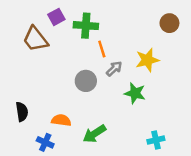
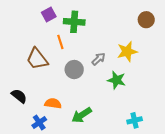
brown trapezoid: (35, 39) -> (37, 59), moved
orange line: (102, 49) -> (60, 42), moved
black semicircle: (22, 112) -> (19, 96), turned -42
blue cross: (45, 142) -> (39, 122), turned 32

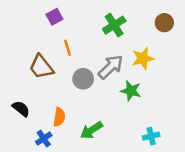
green cross: (74, 22) -> (114, 25), moved, turned -36
gray arrow: (99, 59) -> (111, 67), size x1.6
orange semicircle: (53, 103) -> (59, 117), turned 91

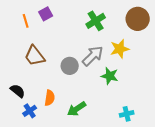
brown circle: (164, 23) -> (138, 19), size x1.5
orange line: (68, 48) -> (26, 21), moved
blue cross: (44, 139) -> (30, 111), moved

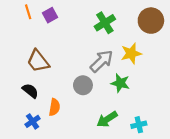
orange line: (26, 21) -> (28, 12), moved
gray circle: (70, 66) -> (83, 85), moved
black semicircle: (18, 91) -> (30, 91), moved
green arrow: (77, 109) -> (107, 119), moved

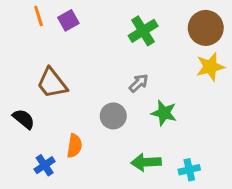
yellow star: (131, 53) -> (210, 67), moved
gray arrow: (102, 61) -> (139, 83), size x0.6
black semicircle: (30, 91) -> (24, 119), moved
green arrow: (107, 119) -> (146, 162), turned 30

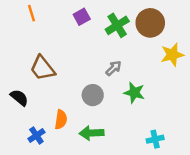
purple square: (68, 20) -> (82, 17), moved
brown circle: (206, 28) -> (150, 23), moved
green arrow: (146, 162) -> (91, 133), moved

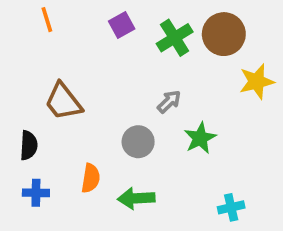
green star: (134, 93) -> (200, 138), turned 30
black semicircle: (19, 98) -> (29, 145), turned 54
blue cross: (36, 135) -> (36, 193), moved, turned 35

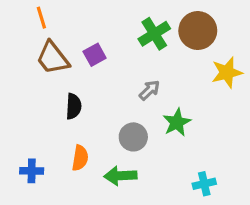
purple square: (122, 25) -> (95, 55), moved
brown trapezoid: (63, 102) -> (53, 58), moved
gray circle: (138, 142) -> (133, 137), moved
black semicircle: (29, 145) -> (74, 106), moved

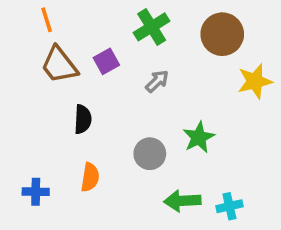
green cross: (154, 34) -> (152, 27), moved
gray arrow: (149, 90) -> (157, 81), moved
green arrow: (120, 176) -> (182, 201), moved

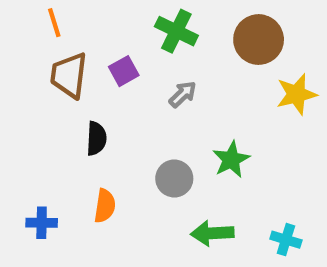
green cross: (152, 27) -> (176, 31), turned -32
brown trapezoid: (59, 65) -> (69, 75), turned 45
cyan cross: (229, 206) -> (286, 240), moved, turned 30

